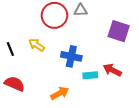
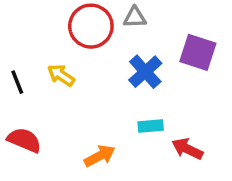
blue cross: (71, 56) -> (145, 72), moved, turned 36
red arrow: (112, 70) -> (187, 149), moved

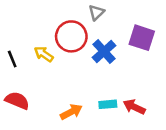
gray triangle: (135, 17) -> (96, 13), turned -42
red circle: (91, 26) -> (71, 36), moved
cyan rectangle: (151, 126) -> (108, 104), moved

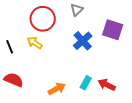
red circle: (71, 36) -> (43, 19), moved
cyan rectangle: (108, 104) -> (86, 83), turned -56

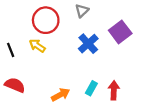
purple square: (113, 30) -> (120, 32), turned 35
red arrow: (107, 85) -> (114, 90), turned 66

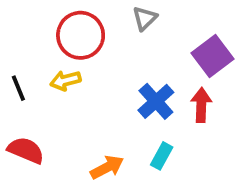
blue cross: (88, 44) -> (156, 101), moved
yellow arrow: (37, 46) -> (65, 81), turned -49
red arrow: (114, 90) -> (201, 105), moved

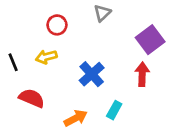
red circle: (81, 35) -> (57, 25), size x0.6
blue cross: (156, 101) -> (92, 74), moved
red semicircle: (26, 150) -> (32, 98), moved

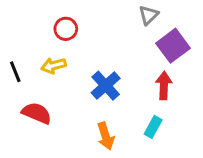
gray triangle: (102, 13) -> (149, 15), moved
cyan rectangle: (114, 110) -> (153, 127), moved
orange arrow: (76, 118) -> (106, 136), moved, turned 100

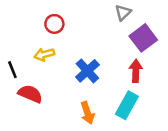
black line: (15, 72) -> (12, 70), moved
cyan rectangle: (153, 127) -> (127, 105), size x1.5

